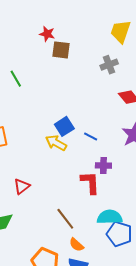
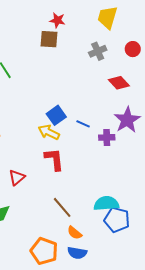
red star: (47, 34) -> (57, 20), moved
purple cross: (103, 165) -> (107, 137), moved
red L-shape: (90, 183) -> (54, 159), moved

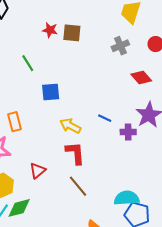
red star: (57, 20) -> (50, 30), moved
blue square: (56, 115) -> (51, 92), moved, turned 30
brown line: (62, 207) -> (78, 186), moved

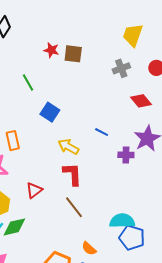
blue square: (51, 92) -> (50, 112), turned 36
blue line: (105, 118) -> (102, 132), moved

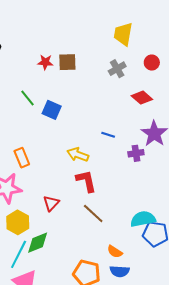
blue square: (50, 112) -> (52, 110), moved

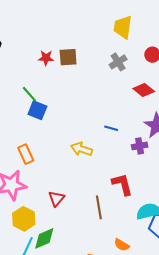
blue square: (52, 110) -> (37, 110), moved
red L-shape: (86, 181) -> (122, 184), moved
brown line: (93, 213) -> (99, 207), turned 40

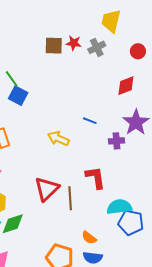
red star: (46, 58) -> (74, 43), moved
gray cross: (118, 62) -> (97, 47), moved
red diamond: (144, 90) -> (126, 86), turned -65
red triangle: (56, 199) -> (47, 189), moved, size x1.5

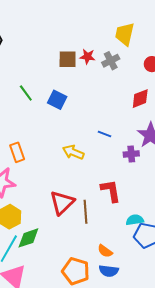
blue square: (18, 96) -> (57, 100), moved
cyan semicircle: (119, 207) -> (135, 220), size x0.7

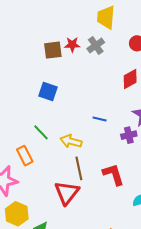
green line: (26, 93) -> (41, 132), moved
orange rectangle: (17, 152) -> (25, 156), moved
brown line: (85, 212) -> (79, 168), moved

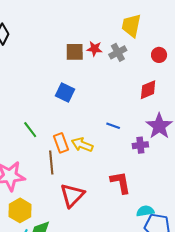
green line: (41, 132) -> (30, 130), moved
orange rectangle: (25, 156) -> (61, 143), moved
brown line: (79, 168) -> (51, 163), moved

